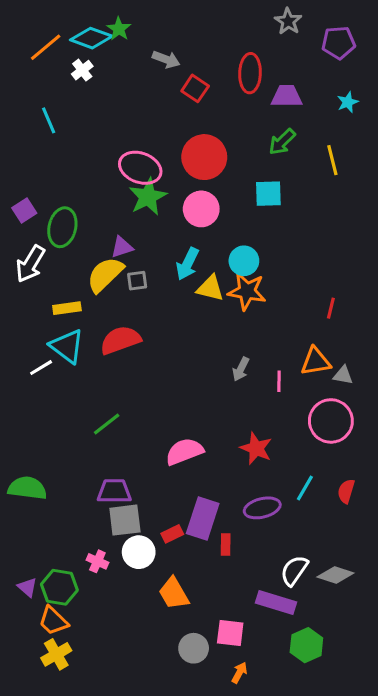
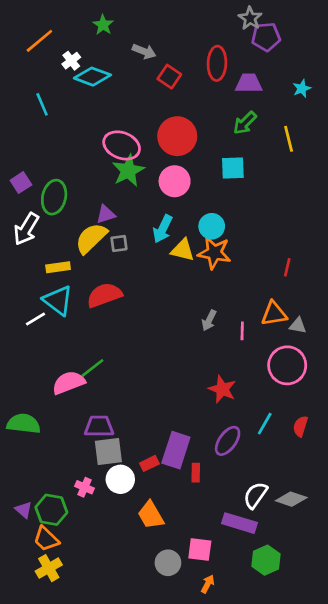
cyan diamond: (91, 38) -> (92, 77), moved
purple pentagon: (338, 43) -> (266, 37), moved
pink semicircle: (184, 451) -> (69, 383), moved
purple ellipse: (262, 508) -> (228, 441), turned -40

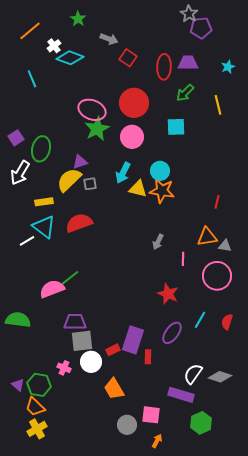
red ellipse: (217, 63) -> (164, 67), moved
pink line: (242, 331) -> (183, 259), moved

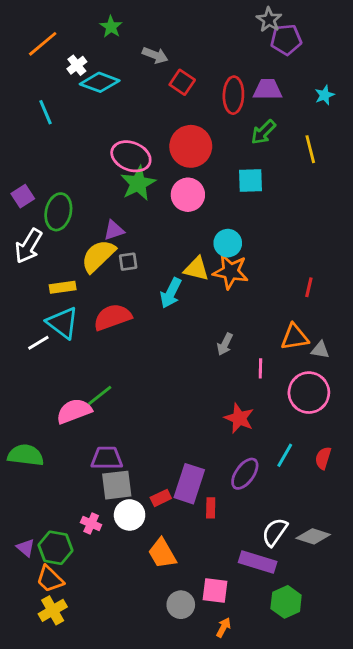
cyan arrow: (123, 173) -> (171, 293), moved

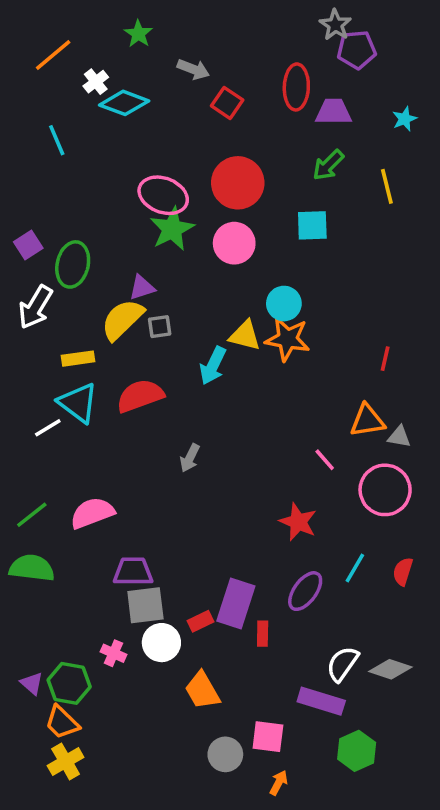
red ellipse: (233, 95) -> (296, 87), moved
gray arrow: (225, 344) -> (190, 458), moved
pink line: (260, 368) -> (325, 460), turned -42
green line: (100, 395) -> (32, 515), moved

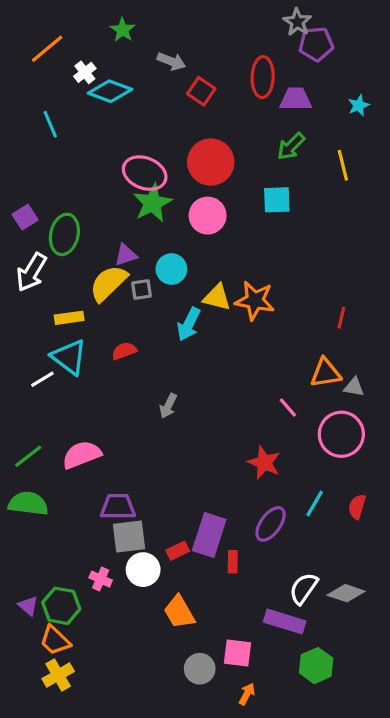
cyan circle: (284, 304) -> (171, 269), moved
red semicircle: (140, 396) -> (124, 351), size x0.6

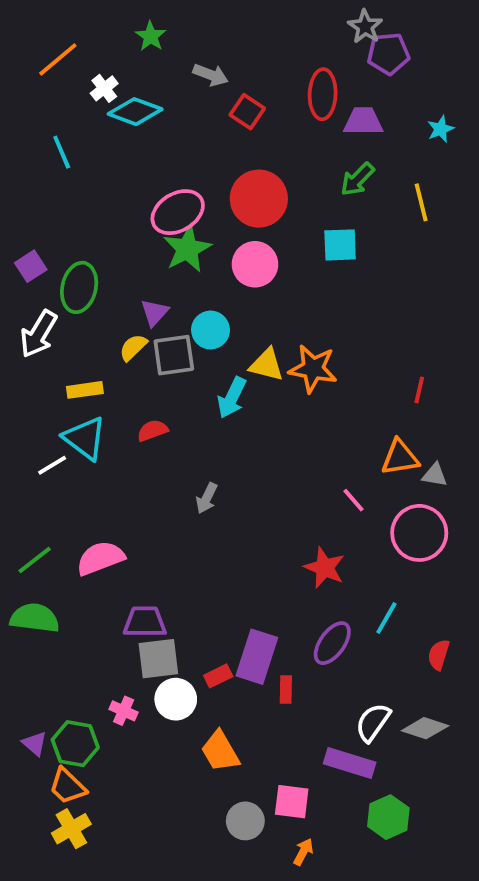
pink ellipse: (145, 173) -> (178, 212), turned -51
purple triangle: (126, 255) -> (154, 313), turned -30
yellow semicircle: (108, 283) -> (133, 347), size x0.6
gray square: (142, 289) -> (174, 355), size x1.6
red semicircle: (357, 507) -> (439, 655), moved

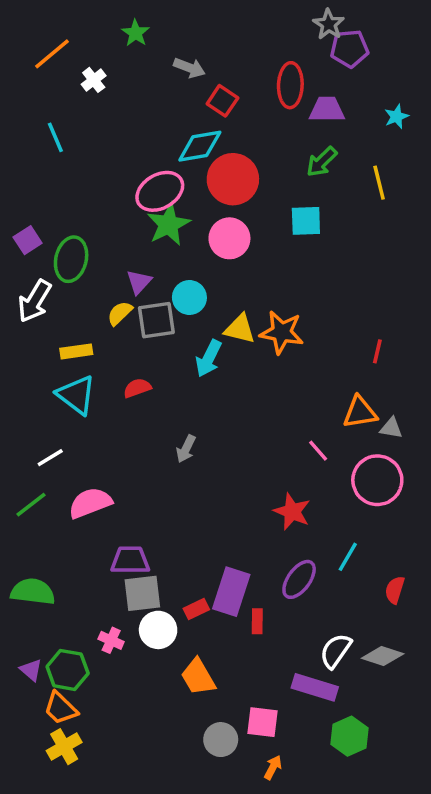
cyan diamond: (135, 112) -> (200, 146), moved, turned -30
white line: (52, 465) -> (50, 458), moved
green semicircle: (35, 618) -> (33, 592), moved

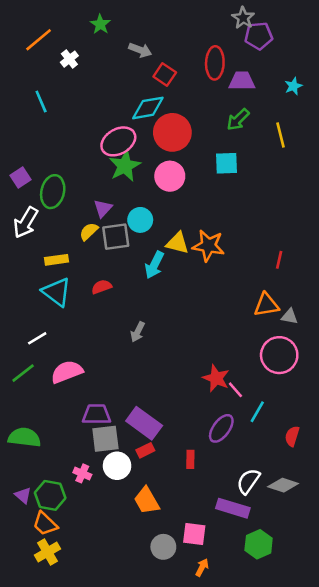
pink line: (318, 451) -> (235, 390), moved
purple rectangle: (231, 592) -> (144, 423), moved, turned -72

